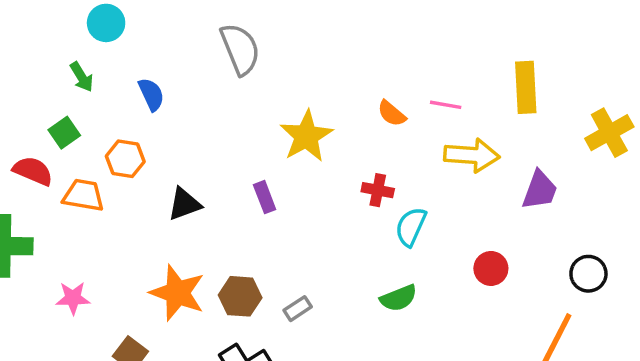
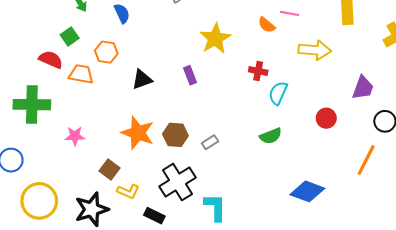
pink line: (446, 105) -> (290, 13), moved
purple trapezoid: (540, 190) -> (363, 88), moved

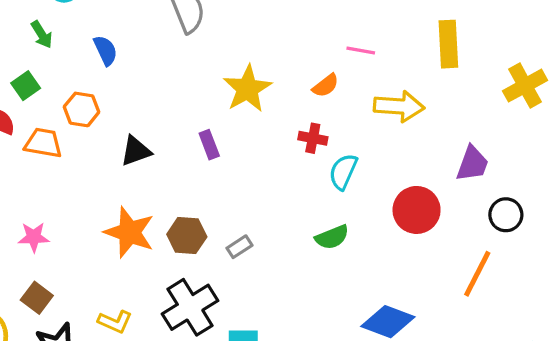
orange semicircle: (267, 25) -> (326, 86), moved, turned -78
red circle: (326, 118) -> (417, 210), size x1.5
brown square: (109, 169) -> (37, 298), moved

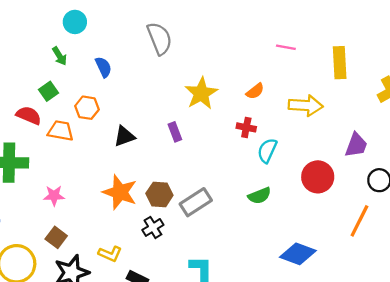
pink line: (361, 50) -> (286, 47), moved
gray rectangle: (239, 247) -> (196, 202), size x1.8
black cross: (190, 307) -> (153, 227), moved, size x0.6

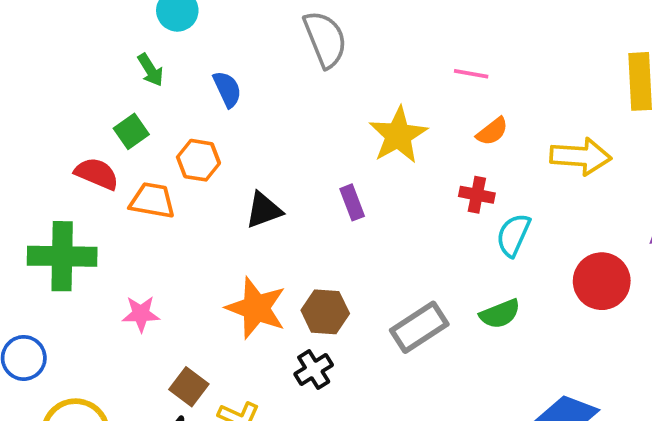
pink line: (286, 47) -> (471, 74), moved
gray rectangle: (196, 202) -> (419, 327), moved
brown square: (56, 237) -> (189, 387), moved

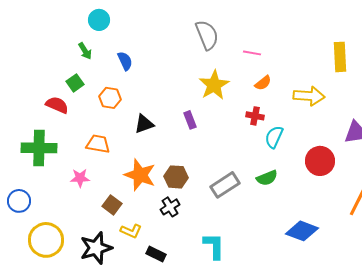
gray semicircle: (325, 39) -> (207, 35), moved
orange trapezoid: (152, 201) -> (98, 144), moved
brown square: (189, 387) -> (112, 205), moved

